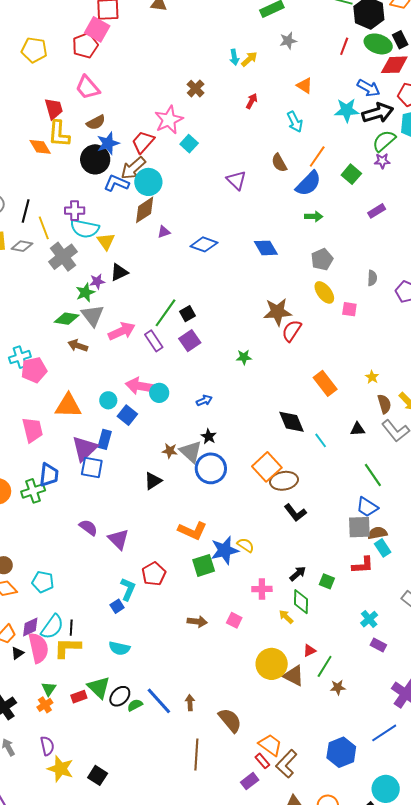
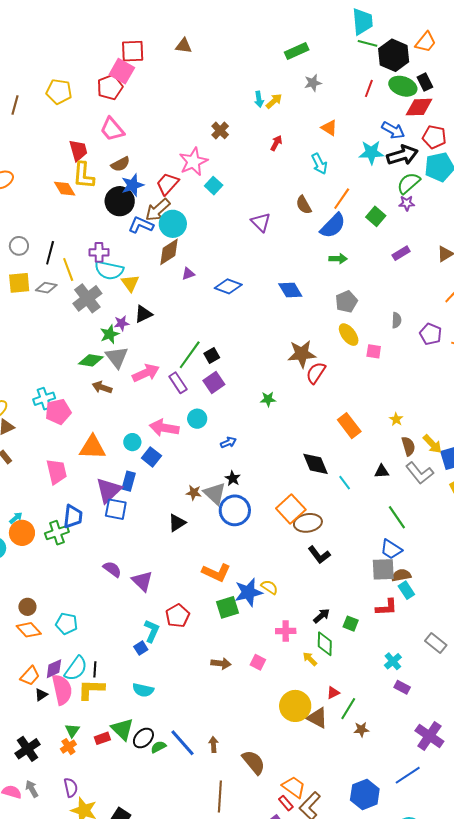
cyan circle: (159, 393) -> (197, 419), moved

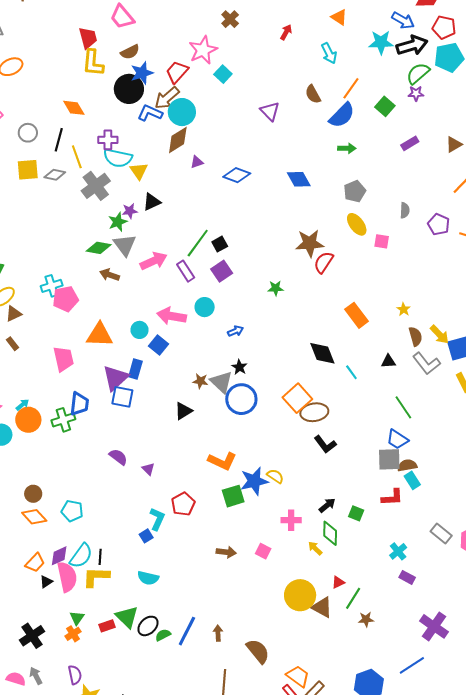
orange diamond: (65, 189) -> (74, 108), moved
purple triangle: (142, 581) -> (148, 469), size x0.6
blue line: (182, 743) -> (187, 631), turned 68

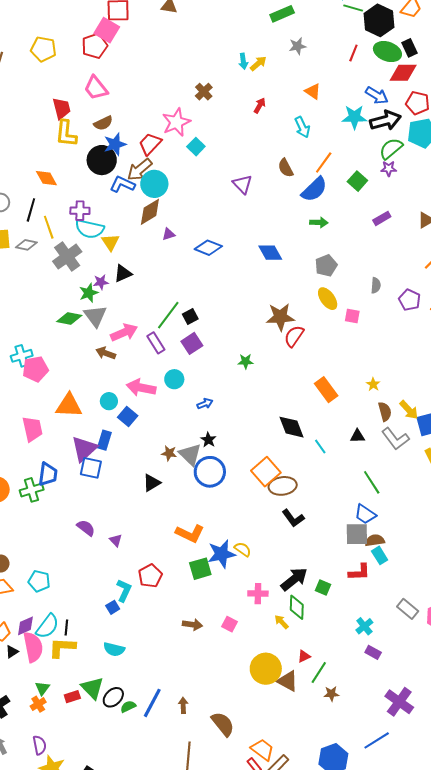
brown arrow: (110, 275) -> (106, 353), moved
black arrow: (327, 505) -> (294, 579), size x1.6

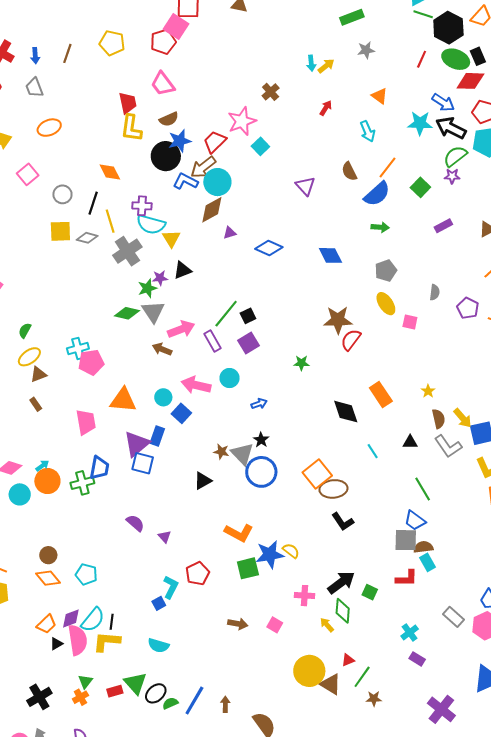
black arrow: (385, 120) -> (451, 128), turned -140
black diamond: (292, 427) -> (346, 412), moved

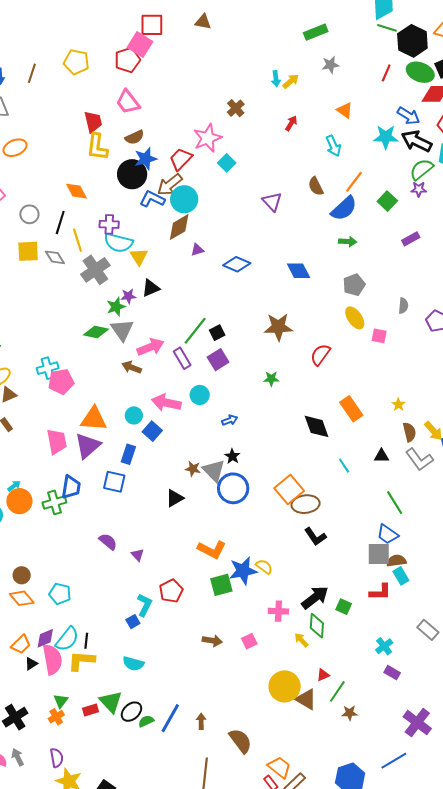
gray diamond: (87, 238) -> (55, 257), turned 45
brown star: (338, 320) -> (278, 327), moved
purple triangle: (137, 444) -> (88, 446), moved
pink square: (275, 625) -> (249, 641), turned 35

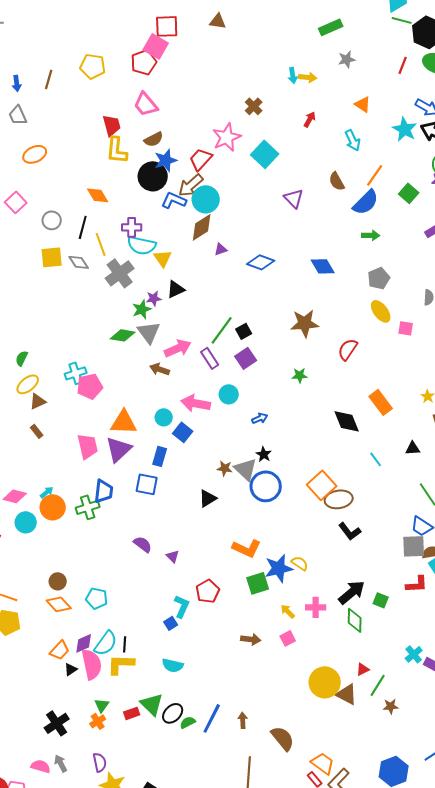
yellow arrow: (291, 81) -> (308, 77), turned 48
cyan star: (386, 137) -> (405, 129), turned 30
cyan square: (227, 163) -> (265, 154), moved, size x1.5
yellow arrow: (301, 640) -> (288, 611), moved
cyan cross: (384, 646) -> (414, 654), moved

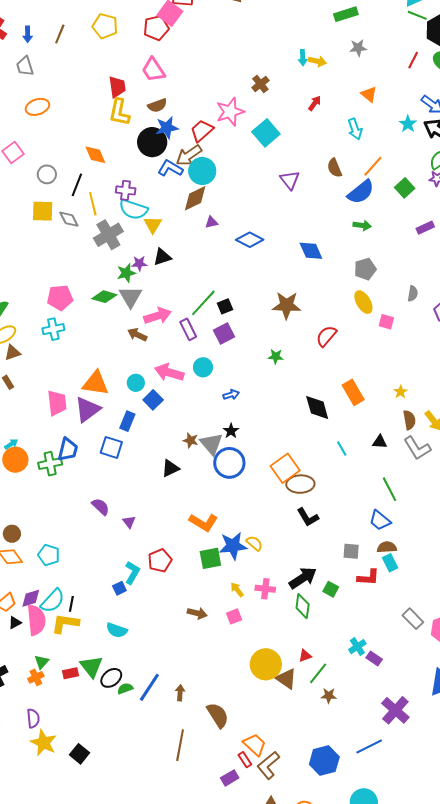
cyan star: (405, 129) -> (408, 124), size x0.7
pink pentagon: (90, 386) -> (60, 298), moved
gray square: (414, 546) -> (351, 551), moved, size x0.7

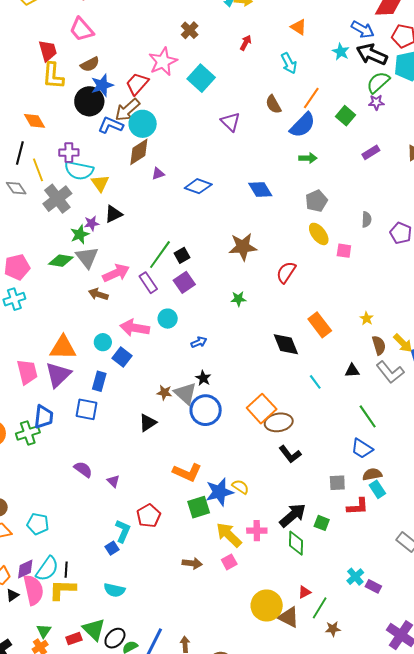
yellow arrow: (237, 590) -> (229, 535), size x1.8

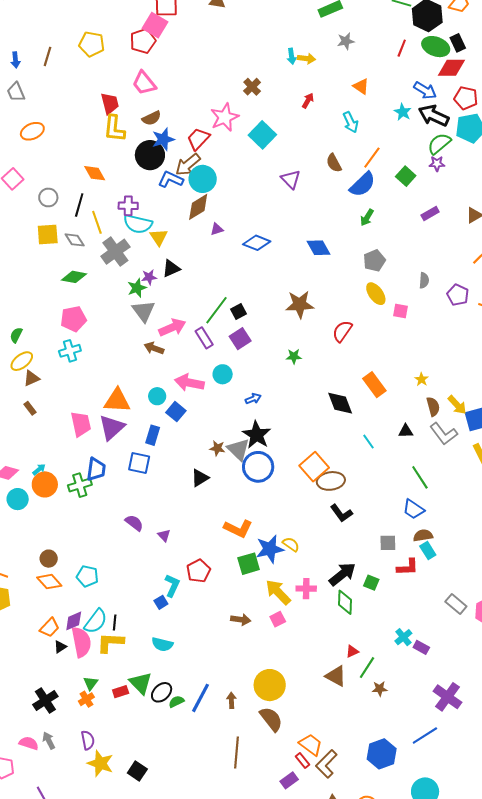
green arrow: (308, 158) -> (367, 218), turned 120
green diamond: (61, 261) -> (74, 277), moved
black star: (203, 378) -> (257, 435), size x1.8
yellow circle: (267, 606) -> (270, 685), moved

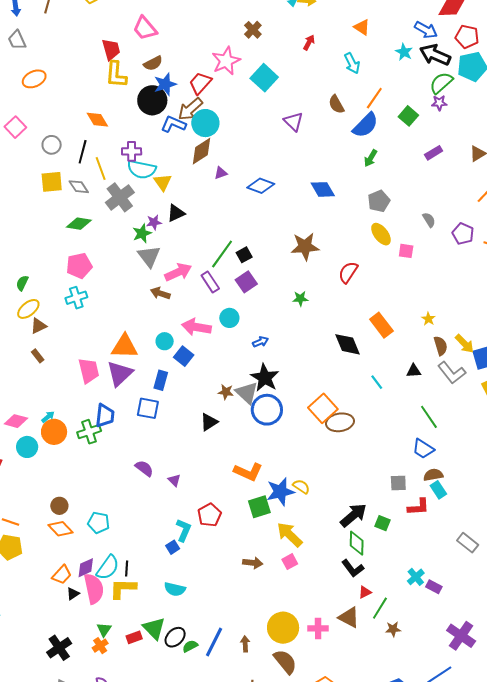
gray semicircle: (424, 280) -> (429, 220), turned -35
black L-shape: (341, 513) -> (353, 568), moved
pink cross: (306, 589) -> (318, 628), moved

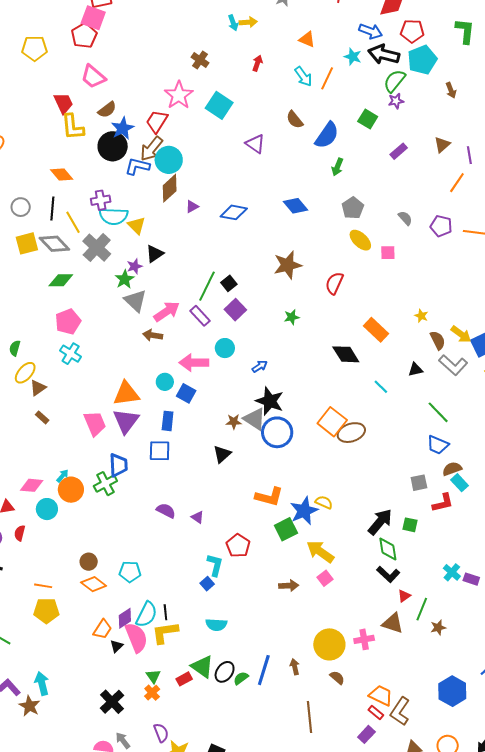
orange line: (374, 98) -> (327, 78), moved
gray diamond: (79, 187) -> (54, 244), size x1.4
cyan cross: (76, 298) -> (71, 354), turned -30
brown semicircle: (285, 662) -> (337, 678), size x0.6

